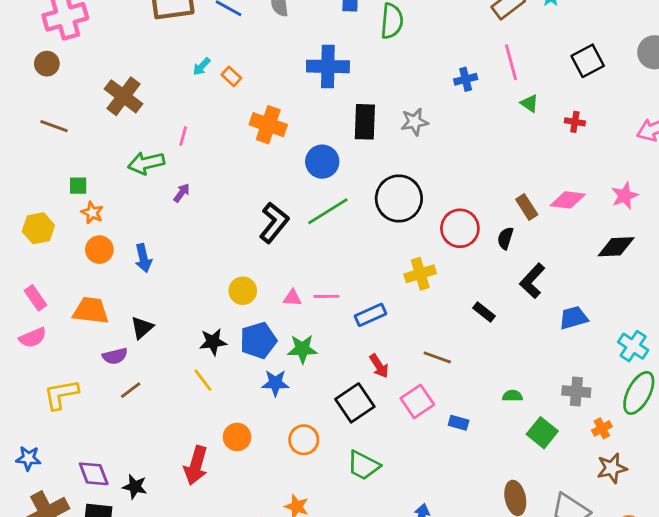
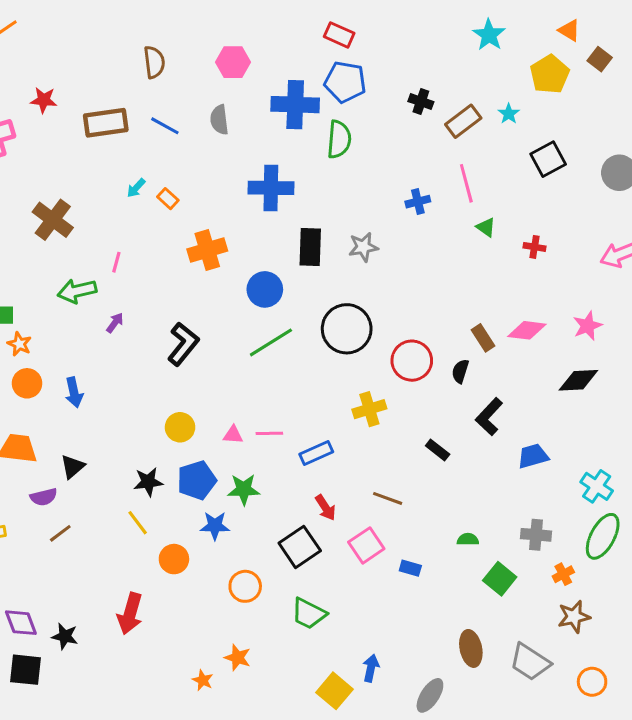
black square: (588, 61) -> (548, 159), moved
orange cross: (268, 125) -> (207, 250), turned -36
black L-shape: (274, 223) -> (183, 344), moved
orange circle: (237, 437) -> (174, 559), moved

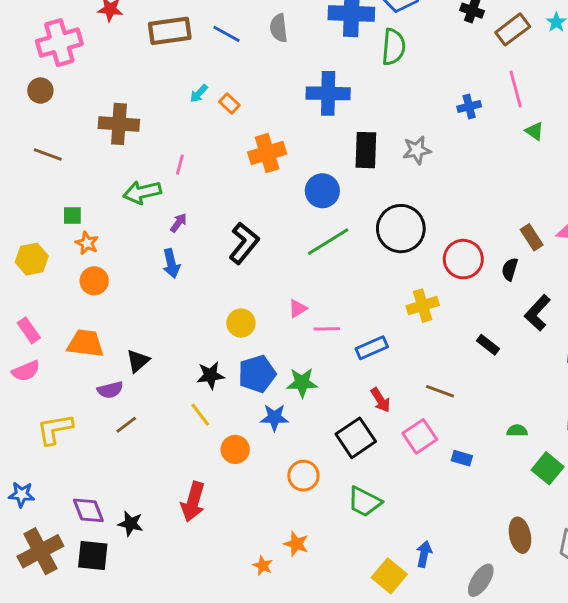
brown cross: (53, 220) -> (119, 124), turned -33
blue arrow: (74, 392) -> (171, 263), moved
pink triangle: (233, 435) -> (298, 308), moved, turned -36

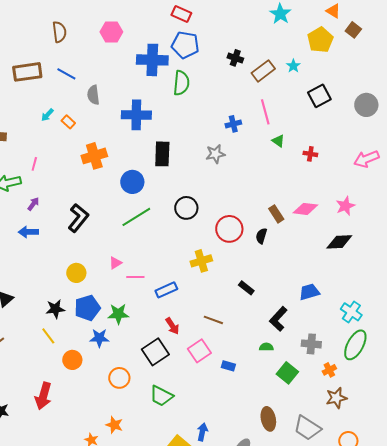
gray semicircle: (279, 28) -> (93, 95), moved
gray star: (417, 150) -> (215, 154), moved
black circle: (401, 229) -> (186, 208), size x0.7
blue arrow: (171, 263) -> (28, 232), turned 102
black L-shape: (537, 313) -> (278, 319), moved

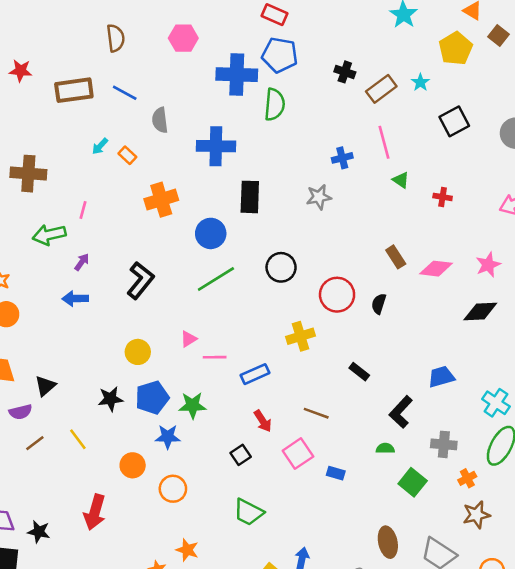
brown rectangle: (276, 214) -> (396, 257), moved
yellow line: (48, 336) -> (78, 439), moved
black square: (155, 352) -> (241, 455), size x0.6
orange circle: (119, 378) -> (173, 489), moved

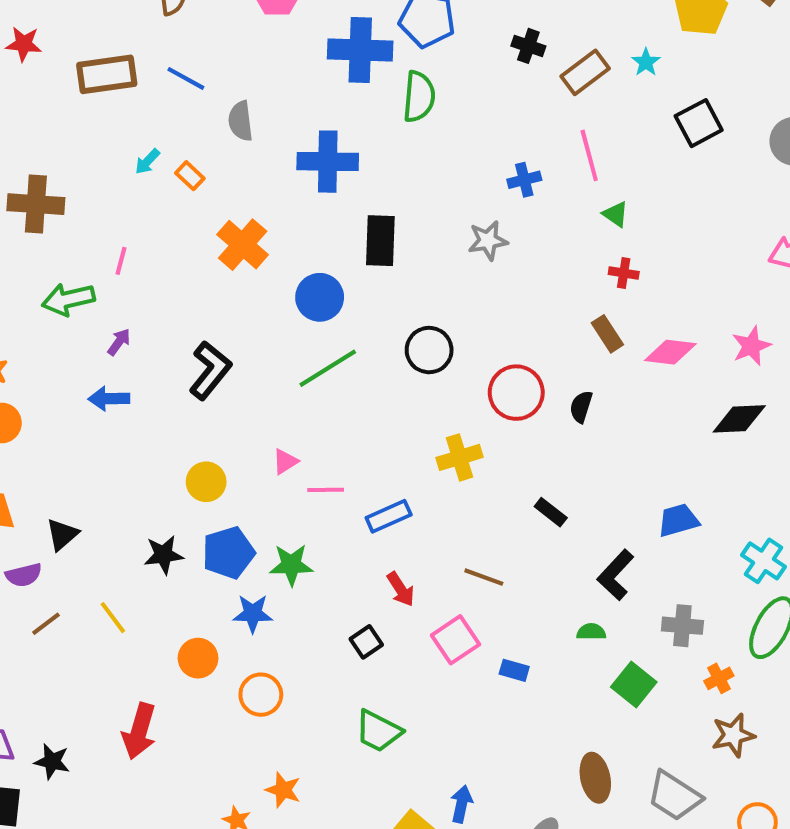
red cross: (443, 197) -> (624, 273), moved
orange cross: (161, 200) -> (243, 245), turned -32

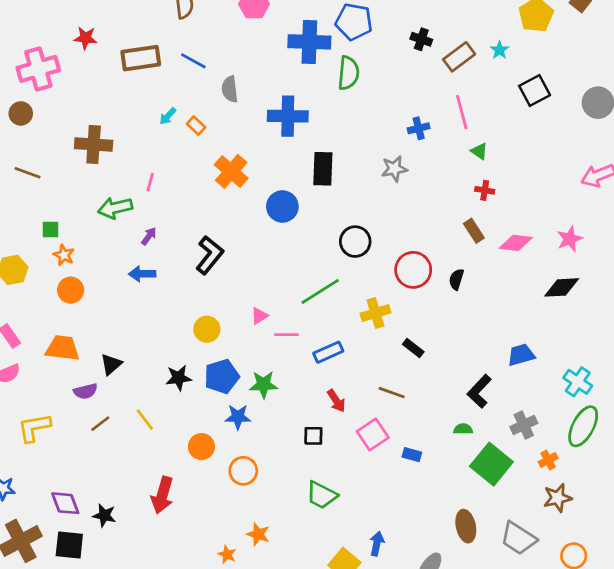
green line: (328, 368) -> (320, 291), moved
black rectangle: (551, 512) -> (413, 348), moved
gray cross: (682, 626) -> (524, 425), turned -30
black square: (366, 642) -> (313, 436), turned 35
green square: (634, 684) -> (491, 464), size x1.4

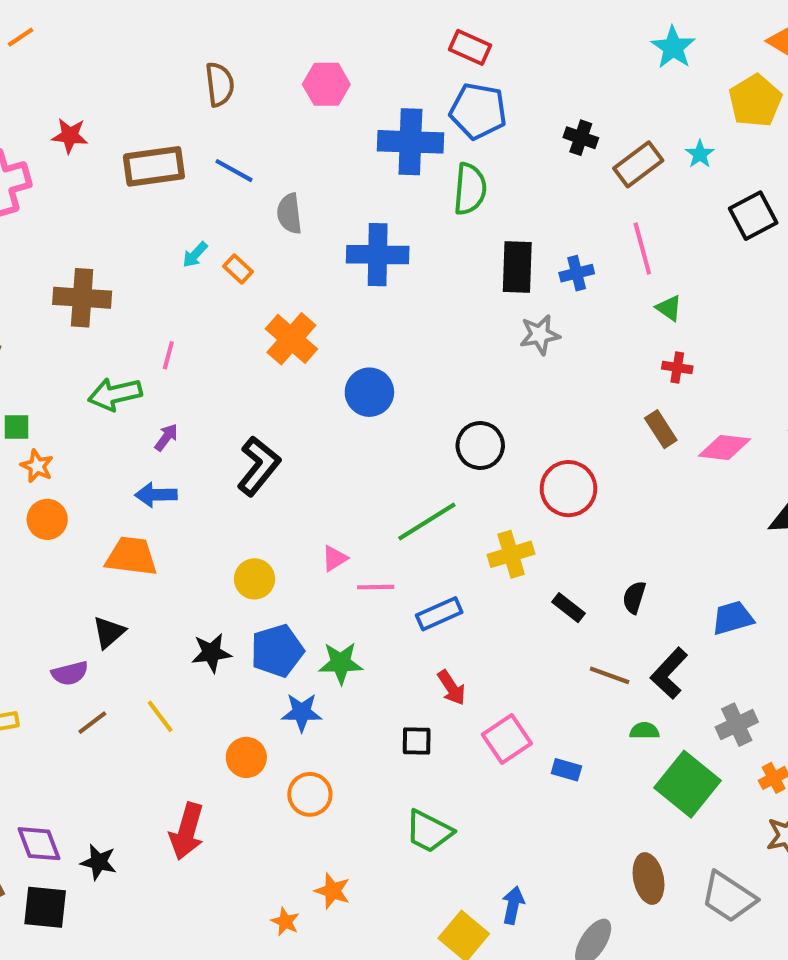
black rectangle: (323, 169) -> (517, 267), moved
black semicircle: (456, 279) -> (634, 597), moved
orange trapezoid: (63, 348) -> (131, 556), moved
brown line: (392, 393) -> (610, 675), moved

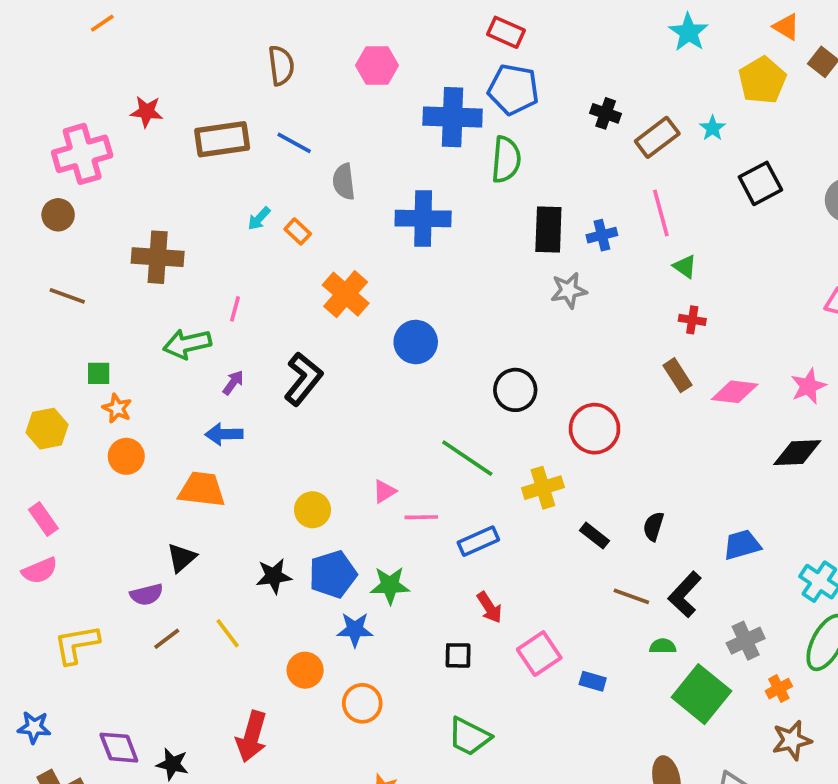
black L-shape: (259, 466) -> (303, 379), moved
green line: (427, 521) -> (467, 458), turned 66

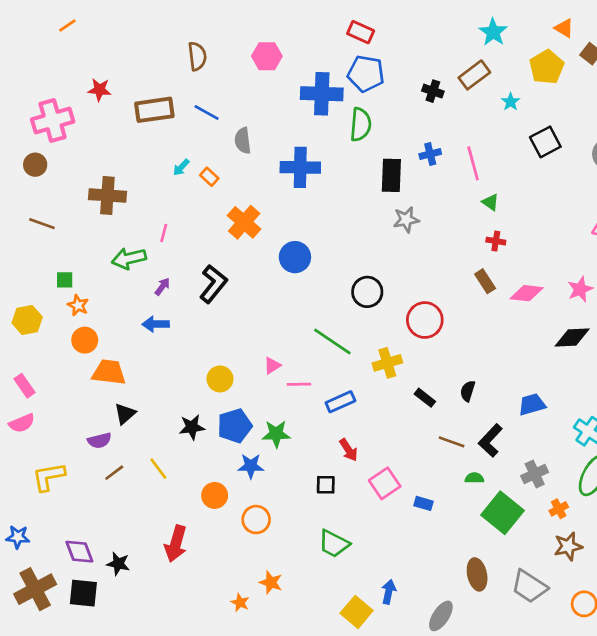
brown rectangle: (657, 137) -> (474, 75), moved
blue cross: (602, 235) -> (430, 154), moved
orange trapezoid: (202, 489) -> (109, 372), moved

